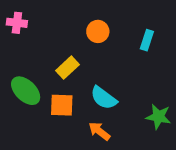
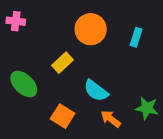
orange circle: (98, 31) -> (91, 29), size x1.5
orange square: (62, 105) -> (63, 116), moved, turned 30
orange arrow: (99, 131) -> (111, 119), moved

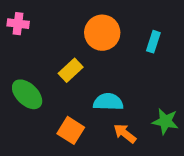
cyan semicircle: (96, 91) -> (108, 102), turned 145

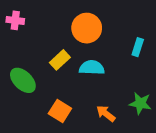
cyan rectangle: (153, 42) -> (138, 47), moved
cyan semicircle: (108, 102) -> (92, 68), moved

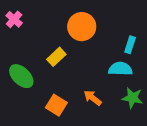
pink cross: (15, 20) -> (14, 19), turned 35
cyan semicircle: (92, 68) -> (120, 69), moved
orange arrow: (106, 113) -> (93, 98), moved

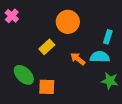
green ellipse: (21, 76) -> (24, 75), moved
orange arrow: (93, 98) -> (78, 59), moved
orange square: (56, 105) -> (47, 87), turned -30

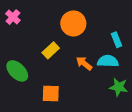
cyan rectangle: (108, 37) -> (116, 40), turned -40
green ellipse: (24, 75) -> (17, 71), moved

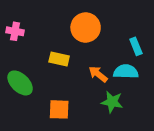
pink cross: (13, 17) -> (15, 31), moved, turned -32
yellow rectangle: (51, 50) -> (59, 59), turned 56
green star: (119, 87) -> (112, 102), moved

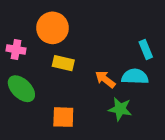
orange circle: (86, 28) -> (52, 28), moved
pink cross: (15, 31) -> (16, 50), moved

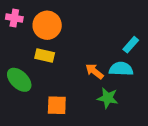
pink cross: (16, 50) -> (14, 18), moved
cyan rectangle: (146, 50) -> (131, 45), turned 63
yellow rectangle: (63, 63) -> (45, 56), moved

